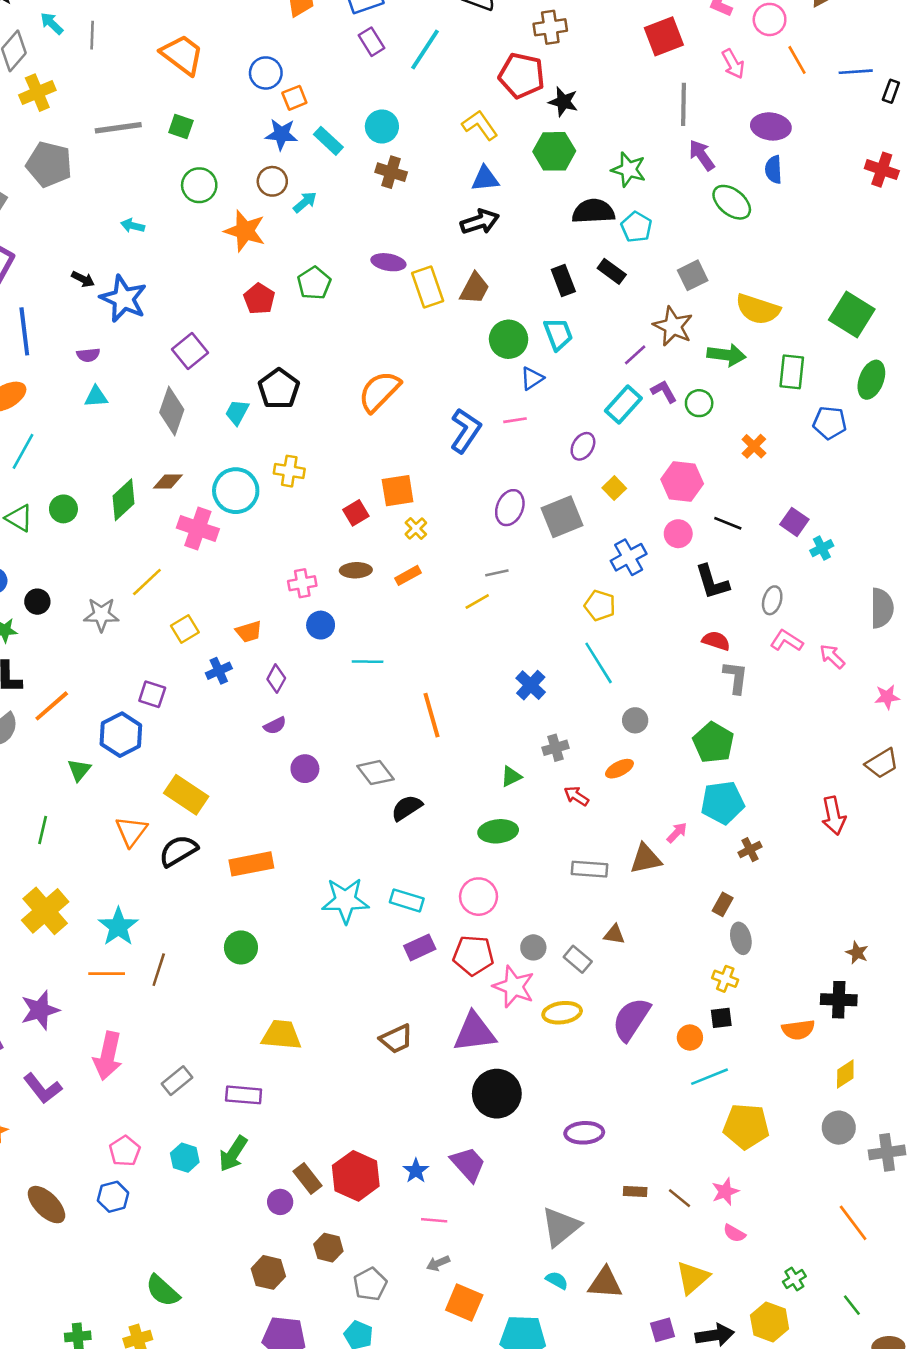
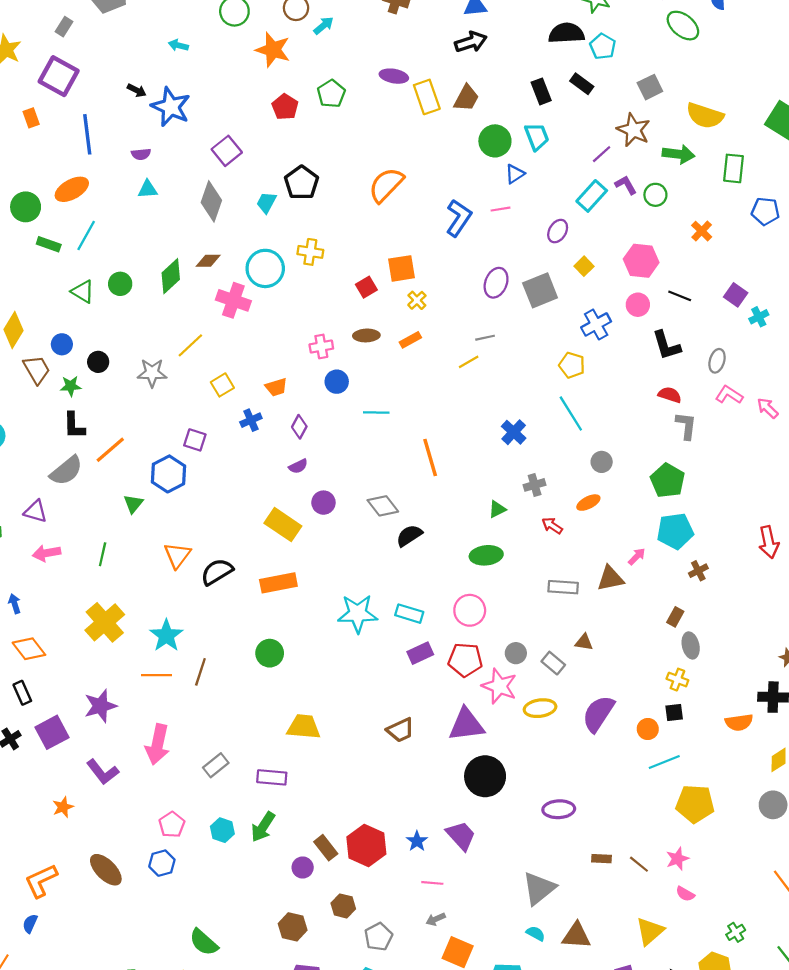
yellow rectangle: (186, 795) -> (283, 525), moved

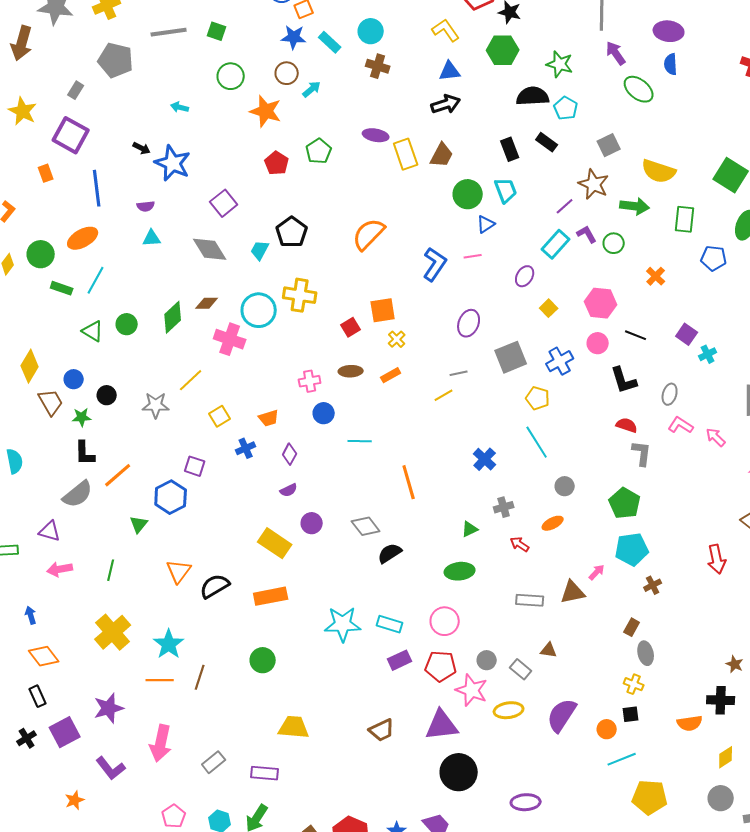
gray diamond: (211, 201) -> (210, 249), turned -51
yellow cross: (310, 252) -> (300, 295), size x1.4
gray square: (540, 290) -> (511, 357), moved

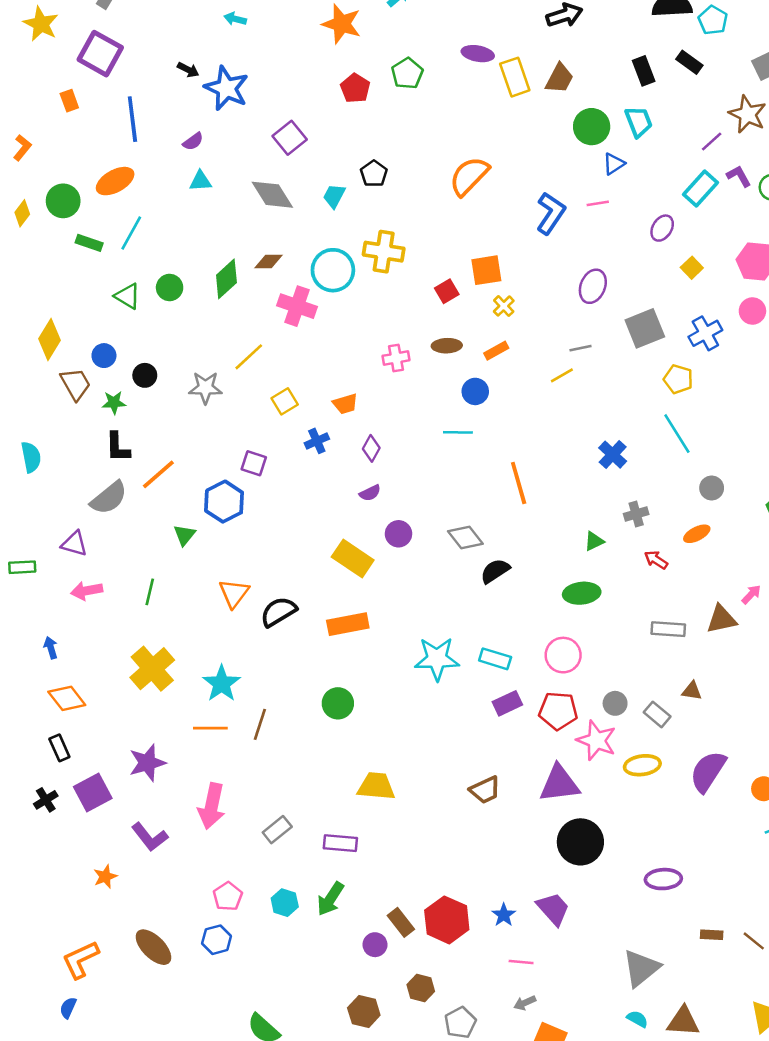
purple semicircle: (146, 206) -> (193, 141), turned -30
black pentagon: (292, 232) -> (374, 174), size x0.7
blue circle: (324, 413) -> (475, 391), moved

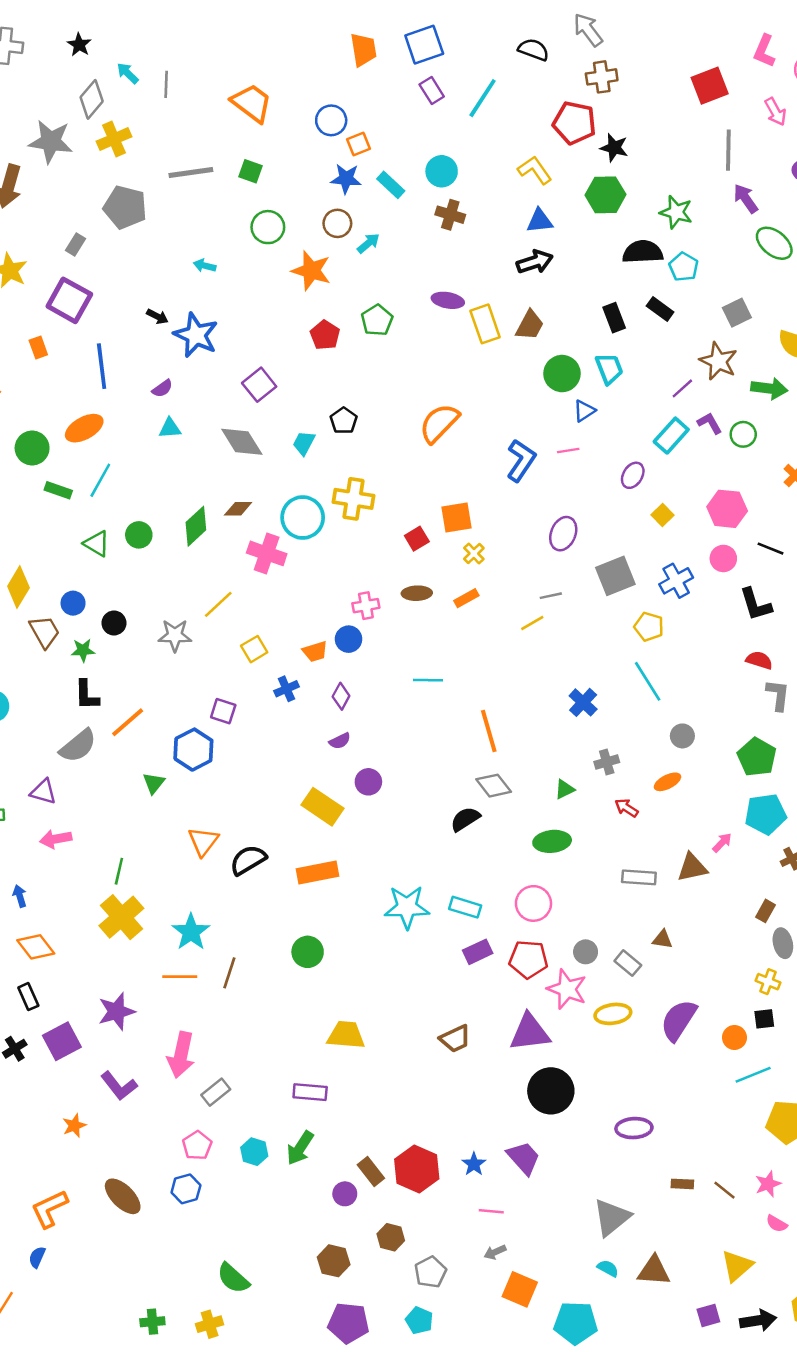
blue circle: (475, 391) -> (349, 639), moved
gray diamond: (465, 537) -> (494, 786), moved
green line: (150, 592) -> (119, 871), moved
gray rectangle: (277, 830) -> (216, 1092), moved

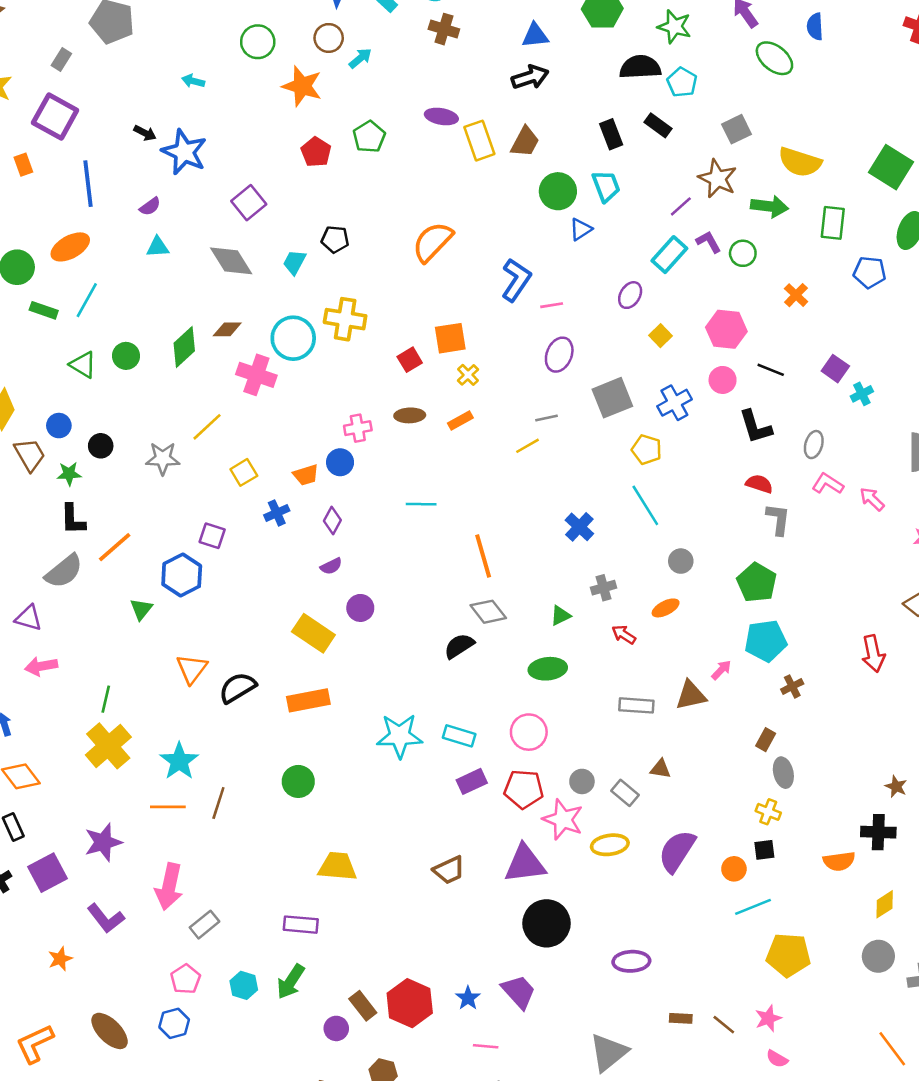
black pentagon: (344, 421) -> (335, 239), turned -30
pink line: (568, 450) -> (552, 305), moved

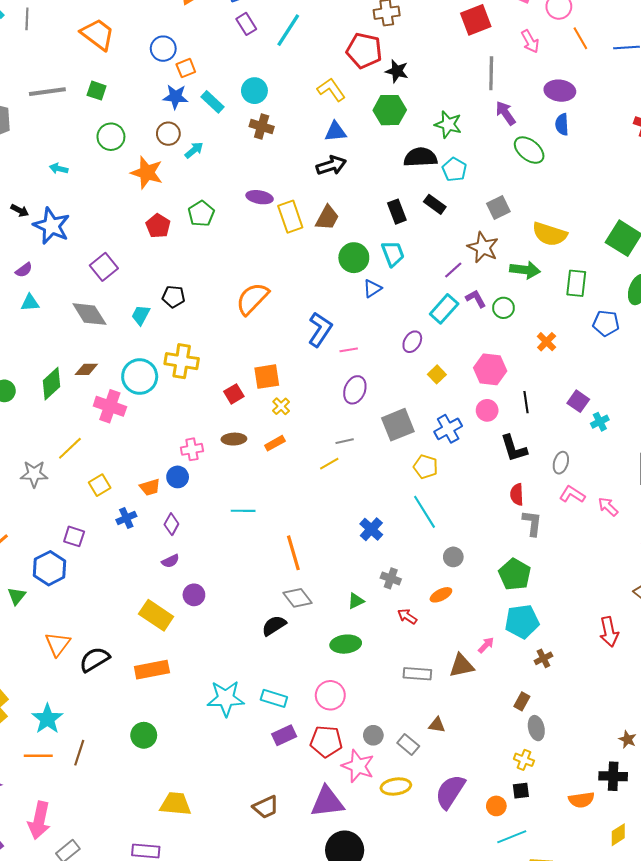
black line: (771, 370) -> (526, 402), turned 60
red semicircle: (759, 484) -> (517, 494), turned -110
gray cross: (603, 588) -> (391, 578), turned 36

